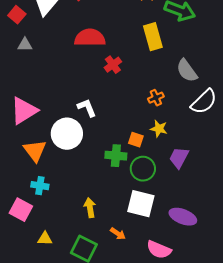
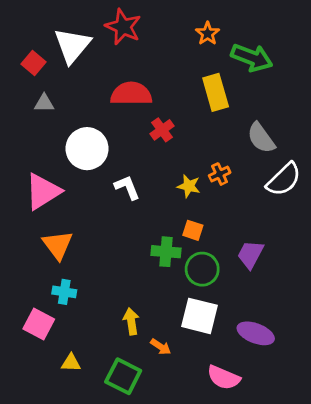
yellow star: (159, 129) -> (189, 186), moved
white circle: (67, 134) -> (87, 149), moved
orange arrow: (118, 234) -> (161, 347), moved

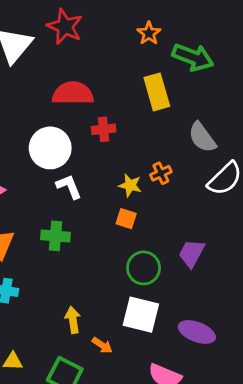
red cross: (162, 130) -> (104, 129), turned 30
white circle: (87, 149) -> (50, 148), moved
orange square: (193, 230) -> (126, 219), moved
green cross: (166, 252) -> (56, 236), moved

